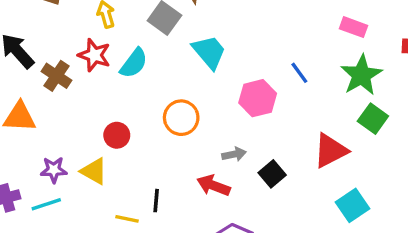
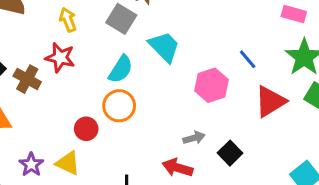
cyan semicircle: (134, 63) -> (121, 69), moved
orange circle: (181, 118) -> (119, 106), moved
red triangle: (330, 151) -> (270, 101), moved
purple star: (54, 170) -> (31, 165), turned -30

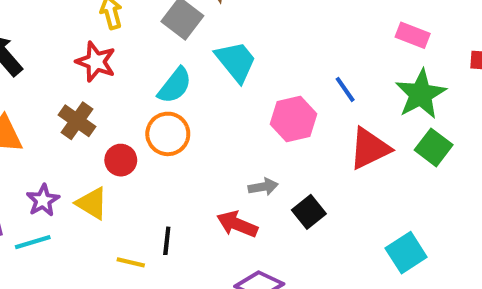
brown cross: (27, 79) -> (77, 121), moved

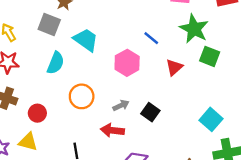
orange circle: (168, 134) -> (82, 96), moved
red triangle: (370, 149) -> (174, 67), size x0.7

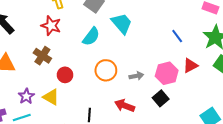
pink hexagon: (127, 63) -> (167, 73), moved
gray arrow: (121, 105) -> (136, 76), moved

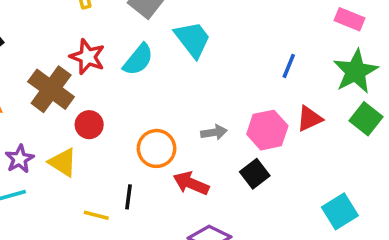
red star: (51, 26) -> (87, 57), moved
blue line: (177, 36) -> (289, 66), turned 56
brown cross: (42, 56) -> (51, 89), size x1.4
orange circle: (106, 70) -> (157, 148), moved

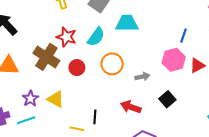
cyan trapezoid: (193, 39) -> (127, 23), turned -50
red circle: (89, 125) -> (77, 68), moved
pink hexagon: (267, 130) -> (174, 60), moved
orange circle: (157, 148) -> (112, 64), moved

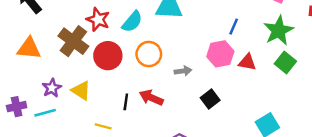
red triangle: (197, 65) -> (247, 62), turned 35
red circle: (77, 68) -> (108, 56), size x1.5
red arrow: (131, 107) -> (151, 98), moved
black line: (95, 117) -> (126, 102), moved

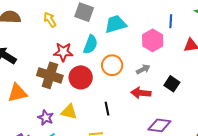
pink hexagon: (220, 54) -> (153, 40), moved
red arrow: (151, 98) -> (141, 93), moved

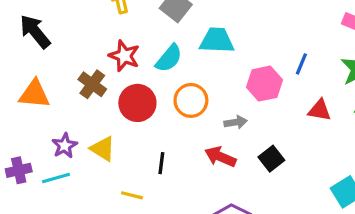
brown cross: (50, 75) -> (92, 84), size x0.7

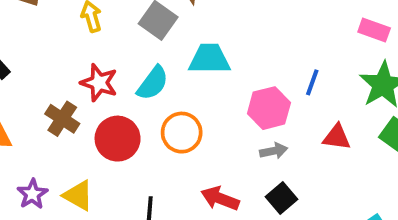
gray arrow: (236, 122) -> (274, 151), moved

